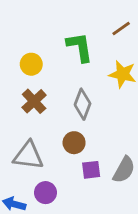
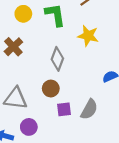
yellow circle: (31, 64) -> (23, 14), moved
brown cross: (34, 101) -> (13, 47), moved

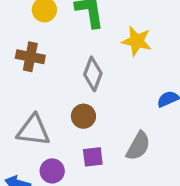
brown cross: (13, 47) -> (30, 57), turned -36
purple square: (64, 109) -> (93, 157), moved

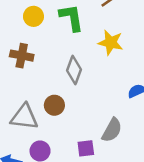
brown circle: (83, 116) -> (54, 105), moved
purple square: (93, 157) -> (86, 148), moved

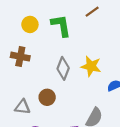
yellow star: (111, 42) -> (91, 66), moved
gray triangle: (24, 117) -> (22, 107), size x0.7

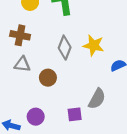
gray triangle: (22, 107) -> (22, 64), moved

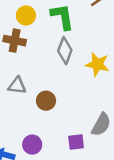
brown cross: (20, 35) -> (15, 41), moved
gray diamond: (65, 48) -> (65, 51), moved

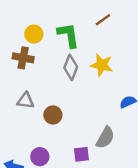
yellow star: (97, 64) -> (102, 65), moved

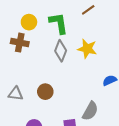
gray triangle: (26, 101) -> (16, 94), moved

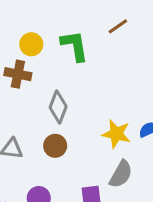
yellow star: (87, 49) -> (116, 134), moved
gray diamond: (61, 51) -> (58, 107), moved

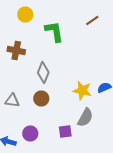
brown line: (118, 26) -> (92, 20), moved
yellow circle: (31, 44) -> (25, 14), moved

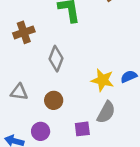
brown cross: (16, 50) -> (24, 32), turned -30
brown circle: (41, 98) -> (54, 100), moved

